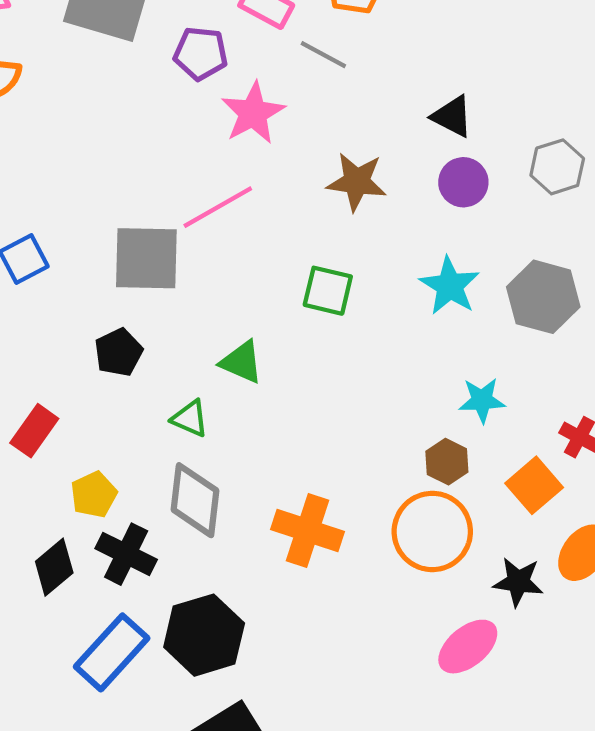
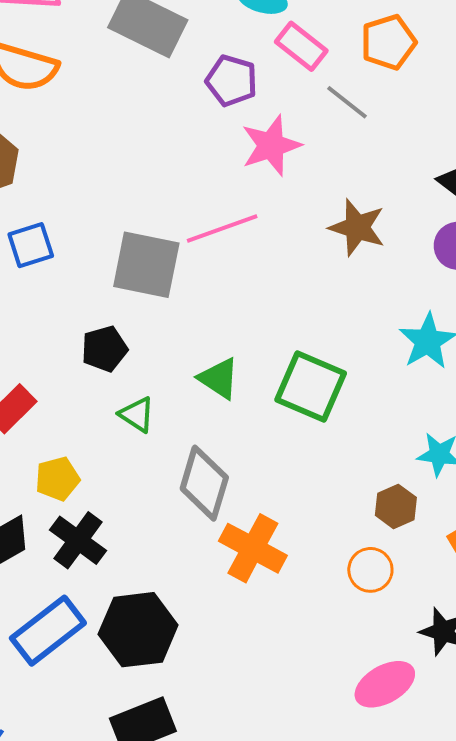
green square: (328, 291) -> (311, 386), moved, size x1.4
green triangle: (190, 419) -> (137, 415), moved
gray diamond: (195, 500) -> (204, 483), moved
orange circle: (432, 531) -> (370, 570), size x0.6

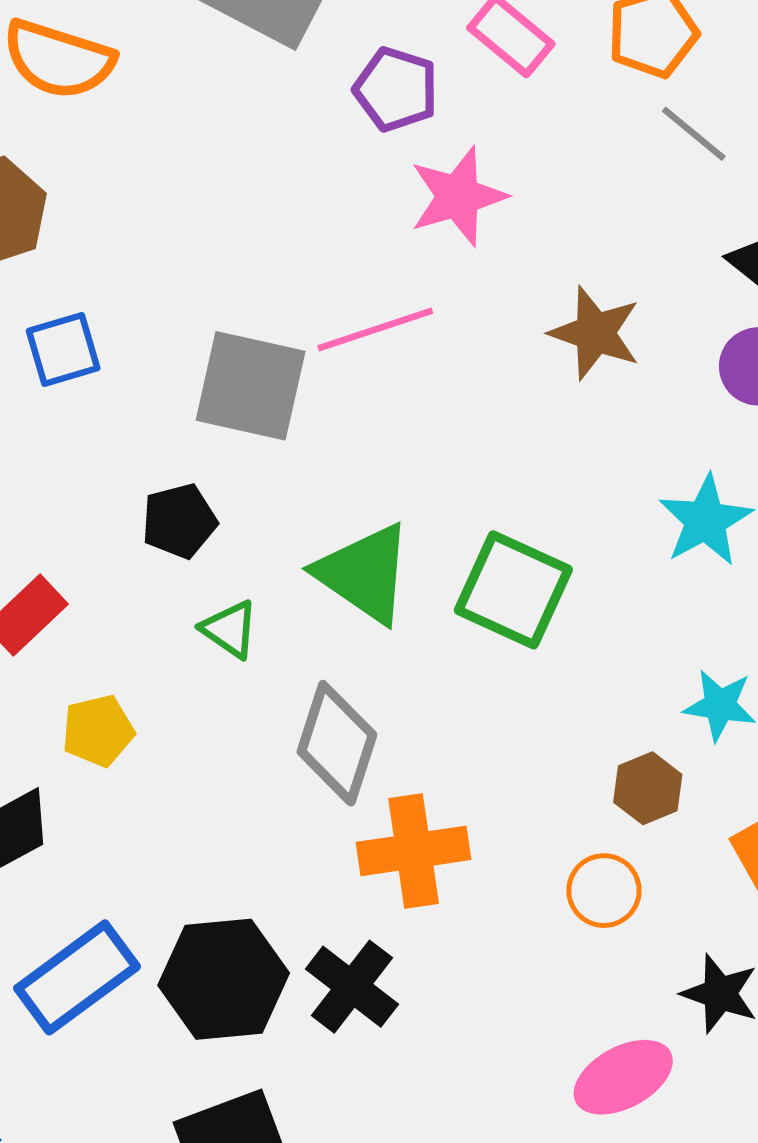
gray line: (347, 102) -> (694, 134), moved
green triangle: (219, 378) -> (364, 573), size x1.5
black cross: (78, 540) -> (352, 987), moved
orange cross: (253, 548) -> (414, 851), turned -38

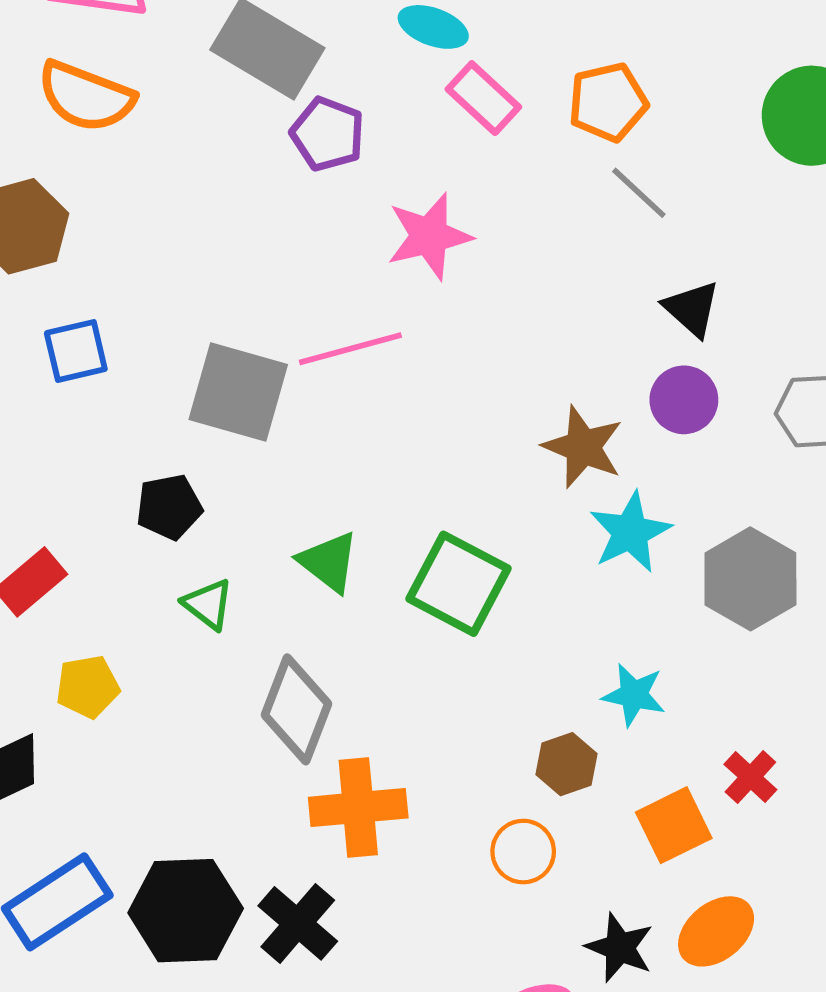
purple pentagon: (396, 89) -> (328, 134), moved
brown star: (595, 333) -> (583, 447), moved
green triangle: (364, 573) -> (329, 562), size x0.7

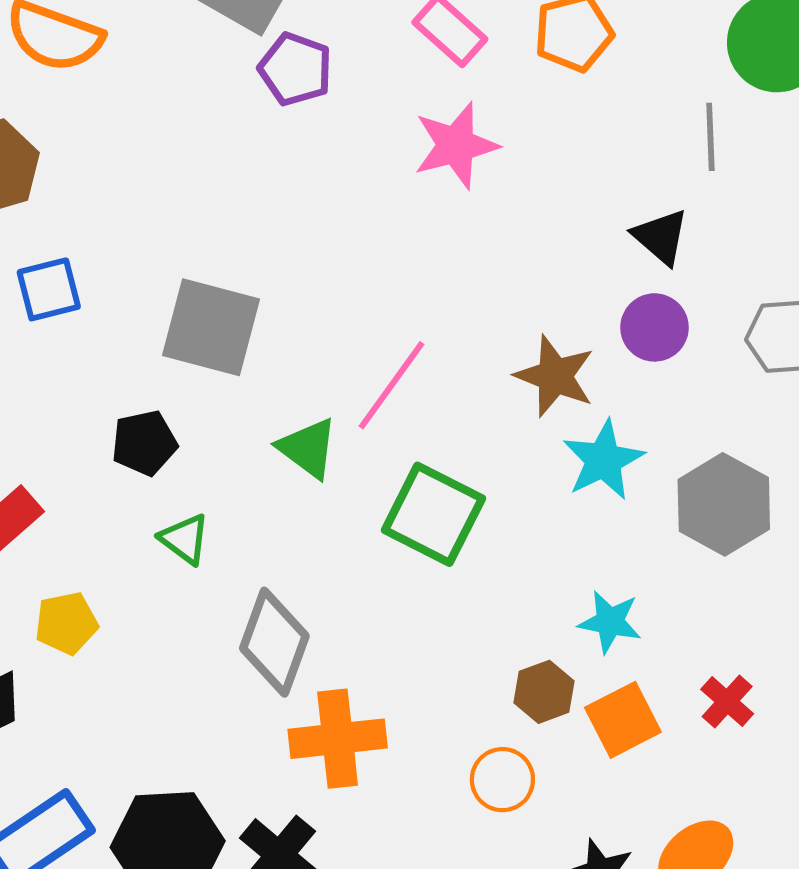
gray line: (639, 193) -> (710, 137), moved, turned 46
pink star: (429, 236) -> (456, 145), moved
pink line: (350, 349) -> (392, 385), moved, turned -38
green triangle: (329, 562) -> (308, 448), moved
orange square: (674, 825) -> (623, 720), moved

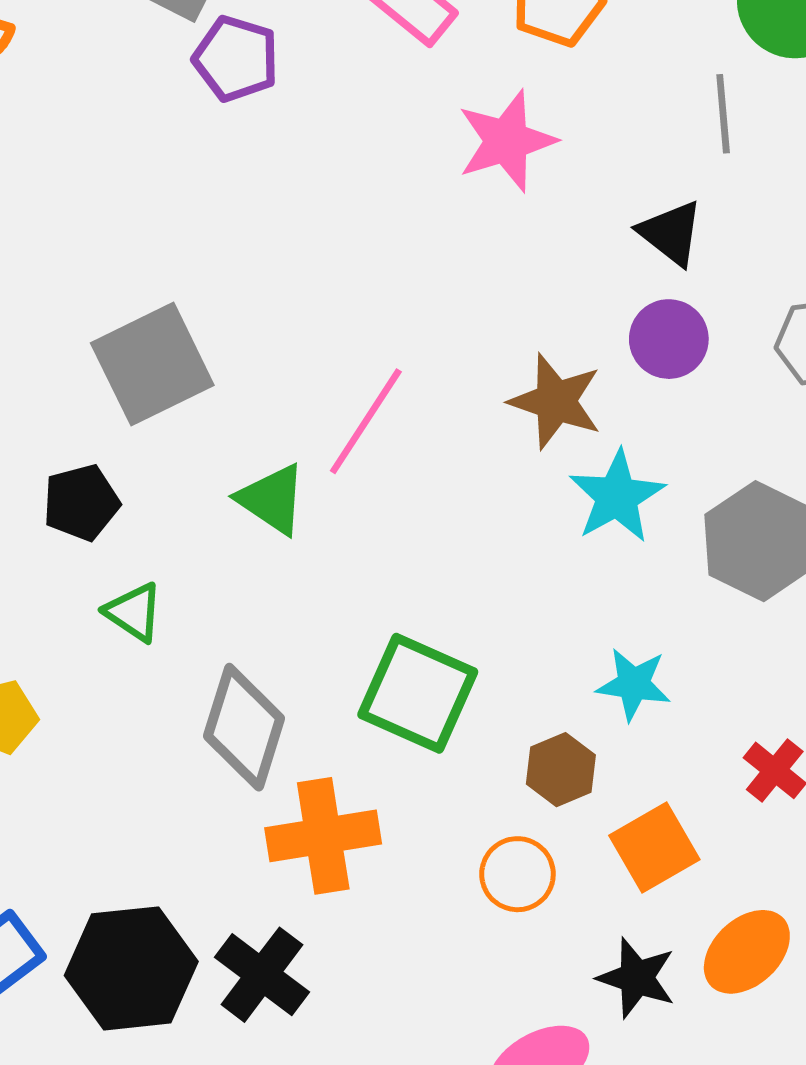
pink star: (456, 145) -> (507, 141), moved
gray square: (211, 327) -> (152, 364), turned -38
green square: (433, 514) -> (418, 693), moved
orange square: (623, 720) -> (654, 847), moved

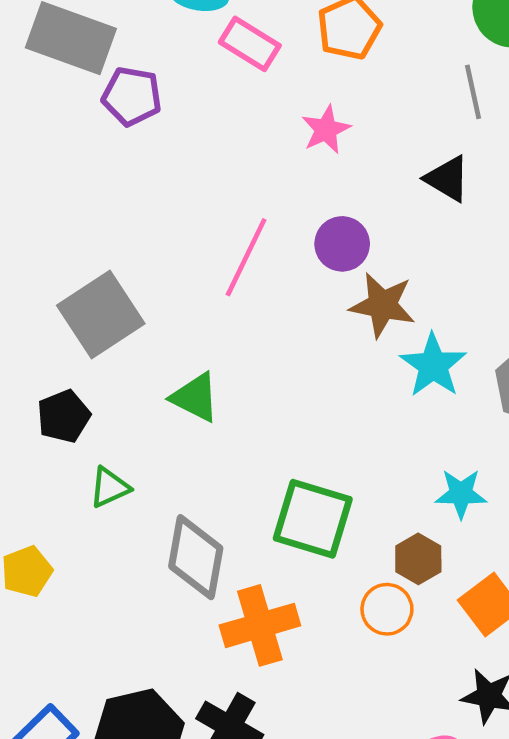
pink star: (507, 141) -> (326, 130), size x0.7
purple circle: (669, 339) -> (342, 244), moved
pink line: (366, 421) -> (246, 257), moved
green triangle: (134, 612) -> (110, 487), turned -51
orange circle: (517, 874) -> (387, 609), moved

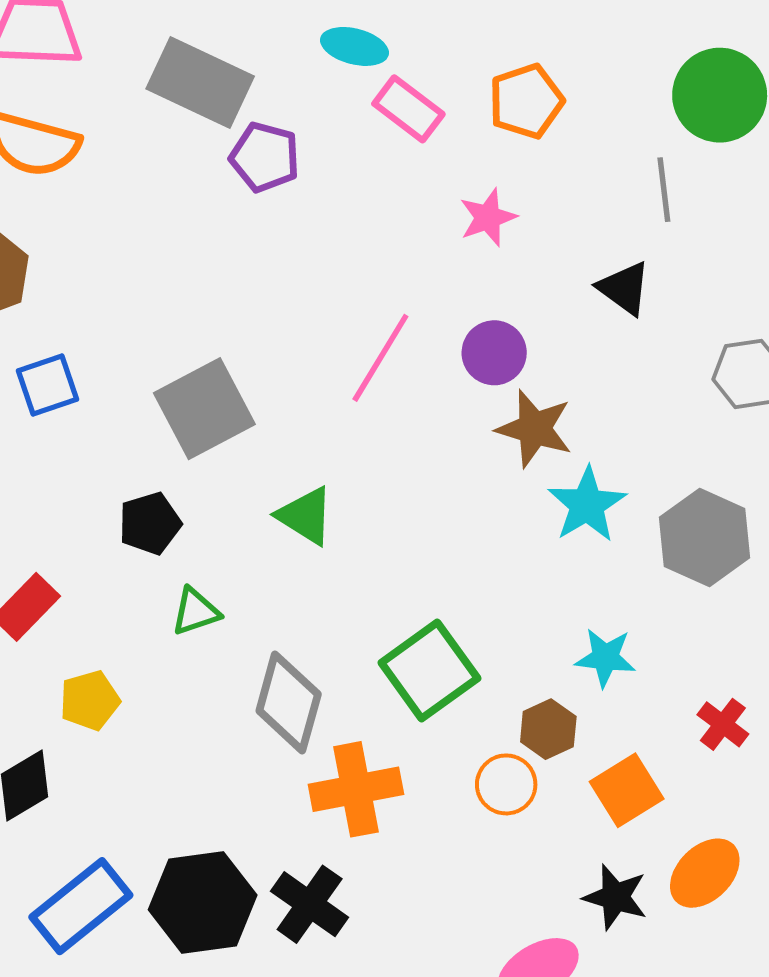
green square: (313, 519) -> (429, 671), turned 32

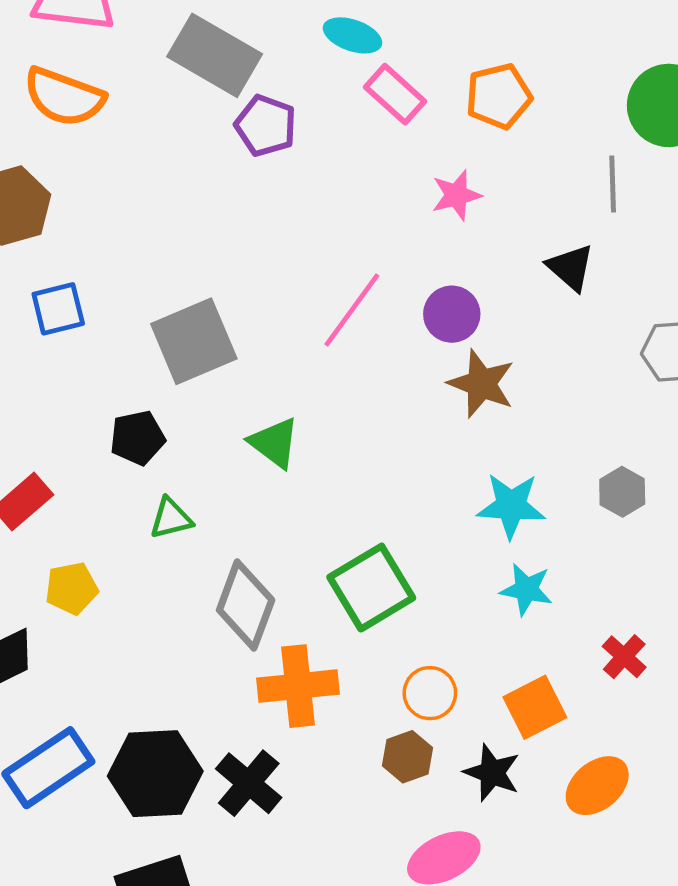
cyan star: (587, 505) -> (511, 506), moved, turned 30
gray hexagon: (705, 538) -> (622, 492), size x0.6
brown hexagon: (548, 729) -> (407, 757), moved
black star: (615, 897) -> (492, 773), moved

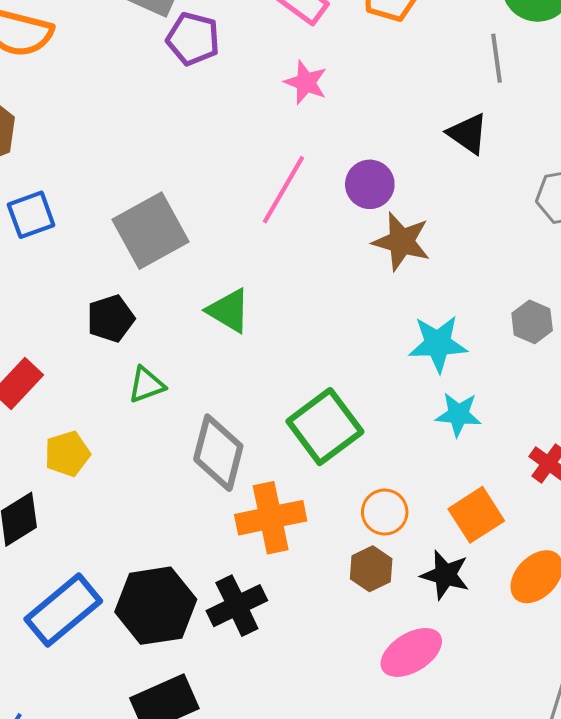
pink star: (456, 195) -> (306, 82), moved, turned -30
black cross: (249, 783) -> (237, 606), turned 30

